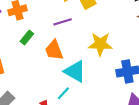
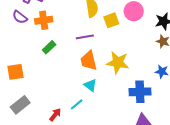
orange trapezoid: (54, 50) -> (89, 61), moved
cyan triangle: (75, 71) -> (90, 85), size x0.6

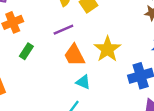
yellow star: (118, 63) -> (107, 49), turned -30

